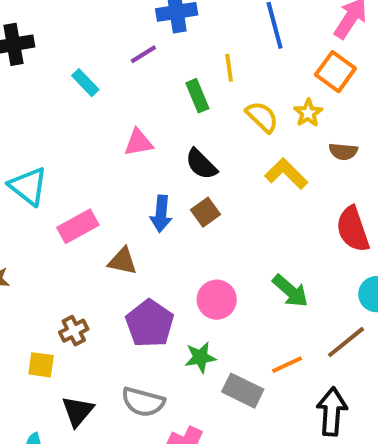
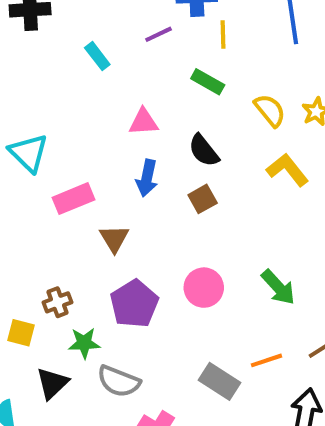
yellow line: (229, 68) -> (223, 35), moved
green rectangle: (197, 96) -> (208, 82), turned -44
blue arrow: (161, 214) -> (147, 178), moved
brown triangle: (123, 261) -> (114, 238), turned 40
green star: (200, 357) -> (84, 343), moved

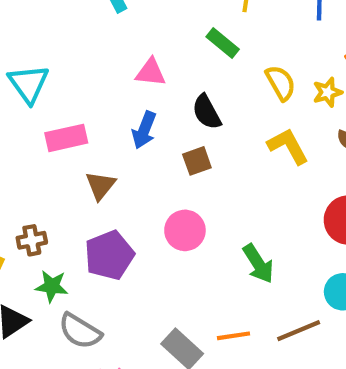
pink circle: (204, 288) -> (185, 230), moved

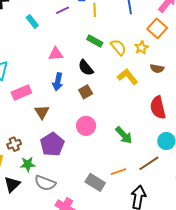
green rectangle: (223, 43) -> (95, 41), moved

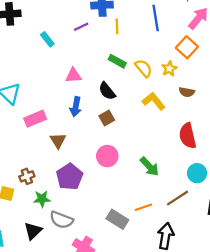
black triangle: (12, 184) -> (33, 231), moved

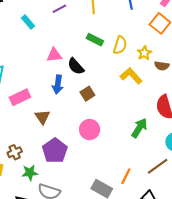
yellow semicircle: (144, 68) -> (120, 45), turned 60
yellow star: (169, 69) -> (144, 53), moved
black semicircle: (107, 91) -> (76, 66), moved
green arrow: (149, 166) -> (139, 128), moved, turned -102
orange line: (143, 207) -> (126, 176), turned -42

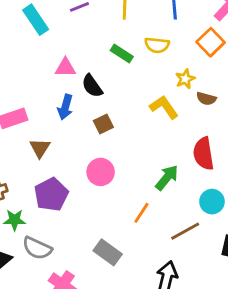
cyan rectangle: (28, 22) -> (36, 20), size x1.5
yellow semicircle: (120, 45) -> (157, 45), moved, turned 72
orange line: (126, 176) -> (141, 213), moved

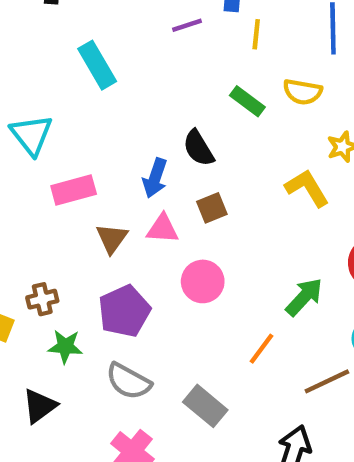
cyan rectangle: (36, 20) -> (97, 65), moved
pink triangle: (65, 68) -> (163, 229), moved
gray semicircle: (37, 248) -> (128, 381), moved

